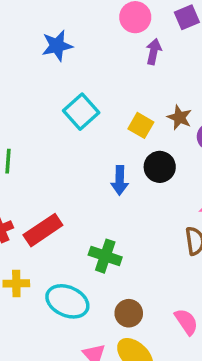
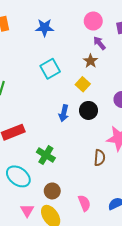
purple arrow: (154, 52) -> (99, 43), turned -64
brown star: (179, 117) -> (91, 61), moved

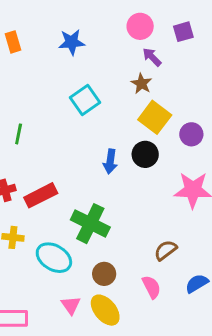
yellow square: (83, 84) -> (155, 117), moved, size x1.5
green cross: (46, 155) -> (90, 224), size x1.4
brown semicircle: (100, 158) -> (166, 250), moved, turned -126

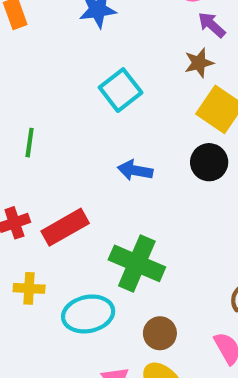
brown star: (141, 84) -> (199, 63), turned 30
blue arrow: (110, 161) -> (135, 170), moved, turned 95
cyan ellipse: (54, 258) -> (88, 314), turned -40

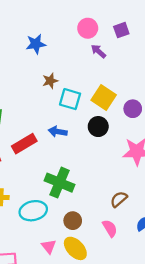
brown star: (199, 63) -> (50, 81), moved
cyan square: (121, 90) -> (70, 99), moved, turned -35
red rectangle: (65, 227) -> (24, 144), moved

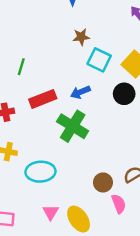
blue arrow: (58, 132) -> (80, 92), turned -42
green cross: (59, 183) -> (73, 126), moved
brown circle: (73, 221) -> (103, 182), moved

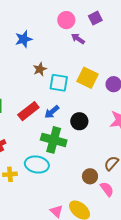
black circle: (124, 94) -> (79, 121), moved
red rectangle: (43, 99) -> (28, 111), moved
cyan ellipse: (40, 172) -> (37, 164), moved, turned 30

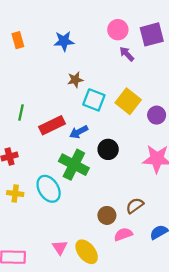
purple square: (95, 18) -> (152, 34), size x1.5
cyan ellipse: (37, 164) -> (49, 189), turned 35
pink semicircle: (107, 189) -> (123, 234), turned -84

